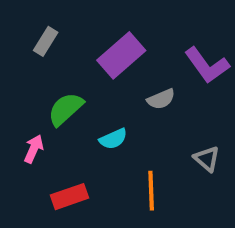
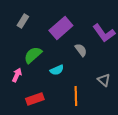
gray semicircle: (161, 99) -> (81, 50), turned -104

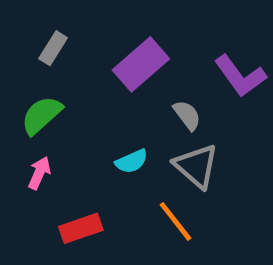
green semicircle: (33, 55) -> (42, 115), moved
gray triangle: (104, 80) -> (196, 166), moved, size x1.5
orange line: (76, 96) -> (176, 221), turned -36

